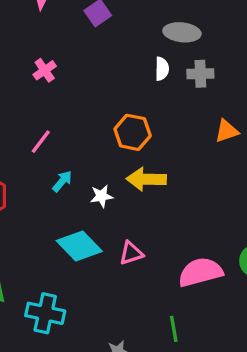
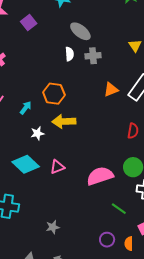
gray ellipse: (182, 32) -> (80, 31), turned 35
cyan arrow: (62, 181) -> (26, 108), moved
green line: (174, 329) -> (119, 209), moved, turned -42

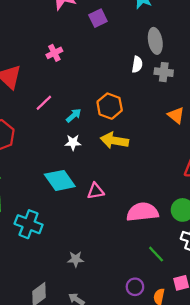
gray ellipse: (80, 31) -> (155, 41), turned 30
orange triangle: (111, 90) -> (176, 115), turned 49
white star: (37, 133) -> (73, 142), moved

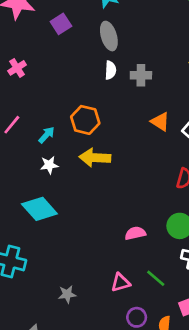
gray ellipse: (155, 41) -> (109, 36), moved
pink triangle: (96, 191) -> (120, 283), moved
pink semicircle: (142, 212) -> (135, 233), size x0.6

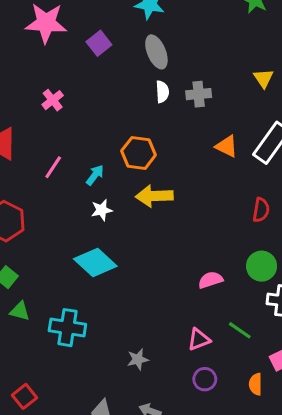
purple circle: (137, 317) -> (205, 379), moved

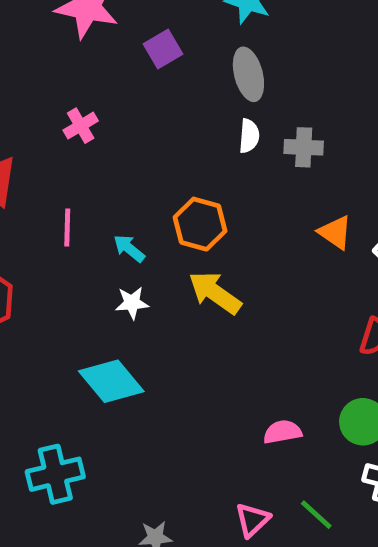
pink line: (53, 167) -> (67, 228), turned -40
cyan arrow: (95, 175) -> (129, 248), turned -95
yellow arrow: (154, 196) -> (215, 293), turned 30
cyan cross: (67, 328) -> (55, 474), turned -30
pink triangle: (199, 339) -> (252, 520), turned -30

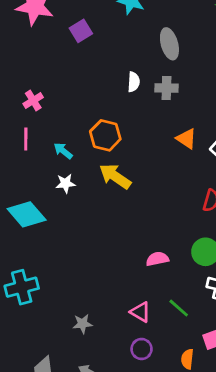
gray ellipse: (248, 74) -> (169, 44), moved
pink cross: (81, 126) -> (33, 100), moved
cyan diamond: (111, 381) -> (27, 214), moved
pink triangle: (252, 520) -> (140, 312), turned -45

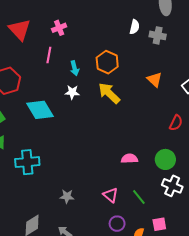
orange triangle: (186, 139) -> (155, 80), moved
cyan arrow: (63, 151) -> (75, 68), turned -152
purple circle: (142, 349) -> (117, 224), moved

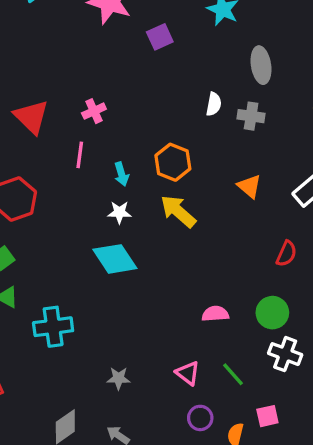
cyan diamond: (40, 110) -> (115, 259), moved

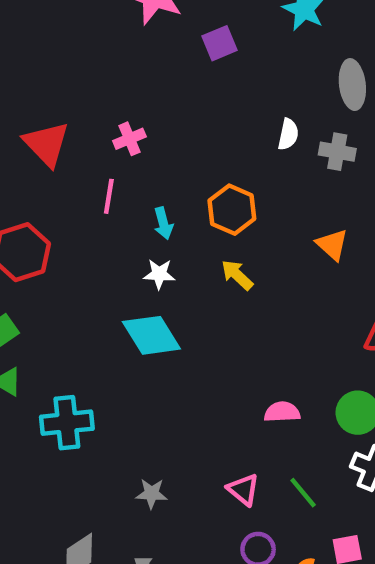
yellow arrow: (178, 211) -> (237, 275), size x0.7

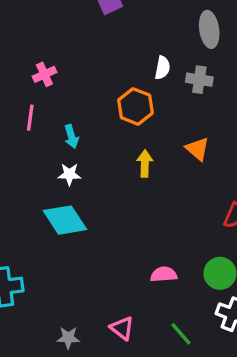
orange hexagon: (232, 210) -> (136, 106), moved
yellow arrow: (237, 275) -> (145, 164), moved, turned 50
pink triangle: (243, 490) -> (122, 328), moved

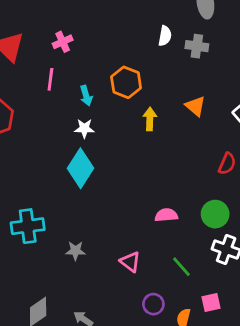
orange hexagon: (136, 106) -> (126, 82), moved
cyan diamond: (65, 220) -> (81, 168), turned 66
gray star: (68, 338) -> (75, 251), moved

